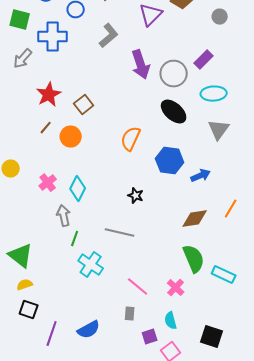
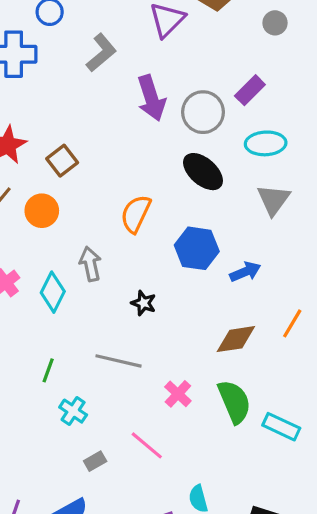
gray arrow: (64, 216) -> (90, 264), moved
cyan cross: (91, 265) -> (73, 411), size x0.7
pink cross: (176, 288) -> (178, 394), moved
gray rectangle: (130, 314) -> (95, 461), moved, turned 56

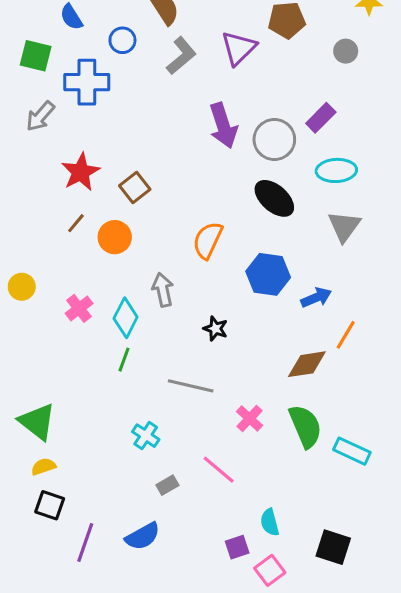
gray L-shape: (101, 53) -> (181, 56), moved
orange line: (292, 323) -> (346, 335), moved
green line: (48, 370) -> (124, 360), moved

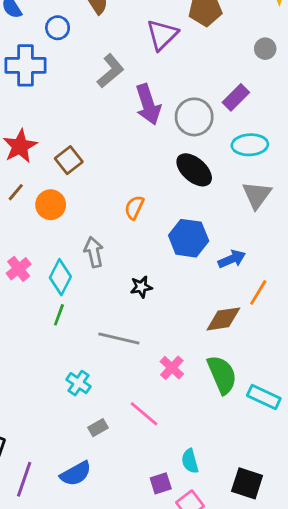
gray circle: (346, 51) -> (265, 49), moved
gray L-shape: (181, 56) -> (111, 71), moved
orange semicircle: (208, 240) -> (134, 207), size x0.7
black star: (215, 329) -> (141, 287), turned -30

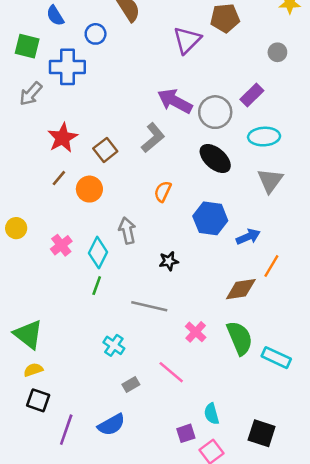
gray L-shape: (111, 71) -> (153, 138), moved
purple arrow: (148, 104) -> (175, 101), turned 136

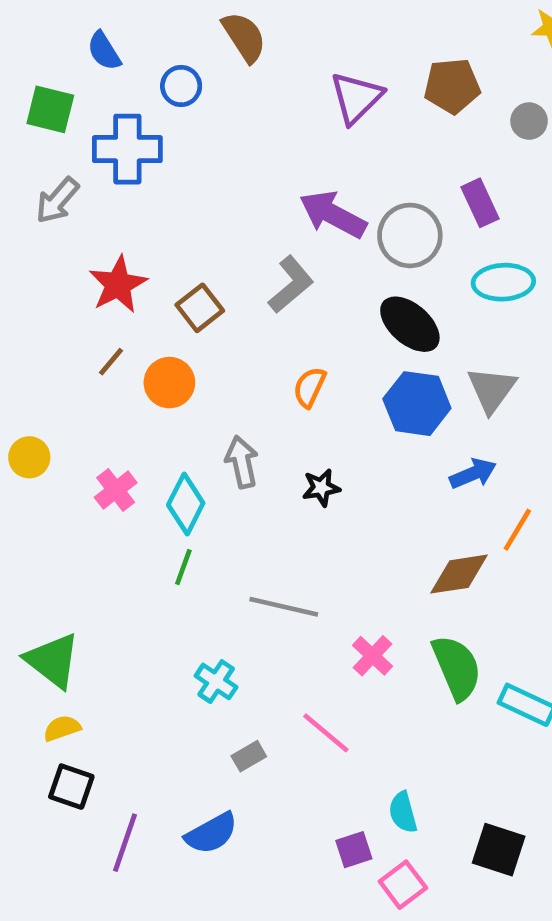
brown pentagon: (225, 18) -> (452, 86), moved
purple rectangle: (252, 95) -> (480, 203), turned -70
gray triangle: (270, 180) -> (492, 390), moved
blue hexagon: (210, 218) -> (417, 404), moved
black star: (169, 261) -> (321, 488), moved

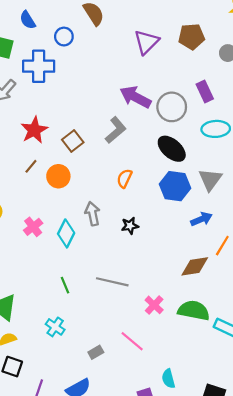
green line: (183, 567) -> (65, 285), moved, turned -42
green semicircle: (457, 667) -> (194, 310), turned -56
cyan cross: (216, 681) -> (55, 327), moved

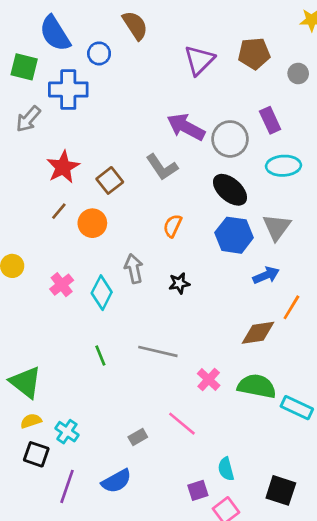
blue semicircle: (28, 20) -> (55, 33), size x1.6
gray L-shape: (116, 130) -> (162, 167), turned 96
cyan cross: (55, 327) -> (67, 432), moved

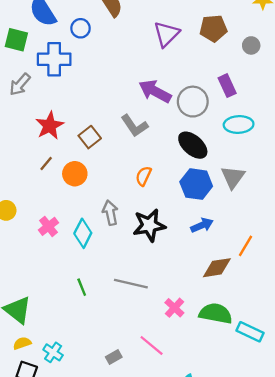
blue arrow: (266, 275) -> (202, 225), moved
black star: (179, 283) -> (149, 225), size x1.8

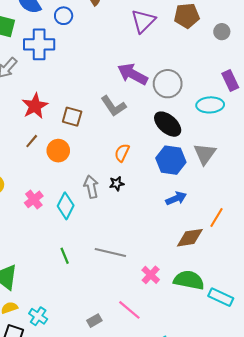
purple rectangle: (227, 86) -> (230, 81), moved
brown square: (90, 137) -> (72, 117), turned -36
black star: (149, 225) -> (117, 184), moved, size x0.5

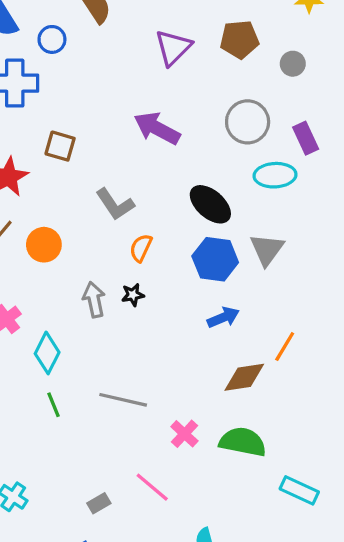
gray circle: (168, 84) -> (248, 122), moved
gray L-shape: (113, 106) -> (115, 204), moved
brown square: (72, 117) -> (60, 146), moved
cyan diamond: (66, 206) -> (47, 353), moved
cyan rectangle: (221, 297) -> (299, 490), moved

